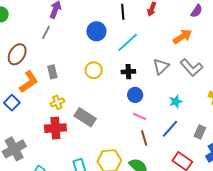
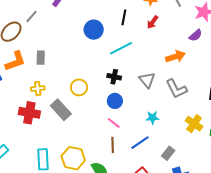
gray line: (46, 32) -> (32, 17), moved
gray triangle: (161, 66) -> (147, 80), turned -42
yellow circle: (94, 70) -> (79, 87), moved

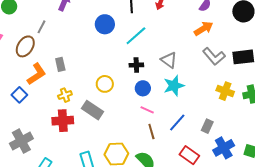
orange arrow: (175, 57) -> (204, 29), moved
gray L-shape: (176, 89) -> (214, 56), moved
cyan star: (152, 118) -> (174, 86), moved, size x1.5

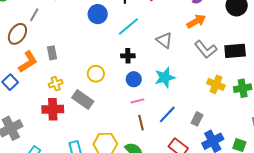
gray triangle: (169, 60) -> (164, 40), moved
pink line: (147, 110) -> (137, 101), turned -40

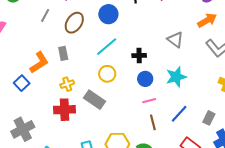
cyan line: (128, 26) -> (107, 47), moved
brown ellipse: (17, 34) -> (74, 23), moved

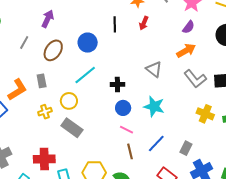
yellow circle: (107, 74) -> (69, 101), moved
cyan star: (176, 77) -> (154, 106), turned 30
pink line: (149, 101) -> (127, 130), turned 40
red cross: (65, 110) -> (44, 159), moved

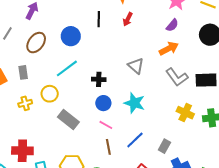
gray rectangle: (72, 128) -> (68, 120), moved

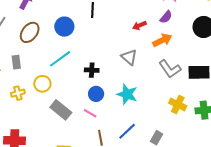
red arrow: (128, 19) -> (139, 25), moved, turned 40
pink line: (106, 125) -> (90, 113), moved

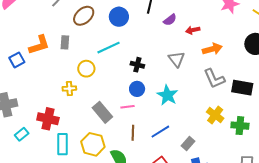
purple semicircle: (166, 17) -> (170, 20), moved
yellow cross: (18, 93) -> (69, 88), moved
gray rectangle: (61, 110) -> (102, 112), moved
pink line: (90, 113) -> (127, 107), turned -48

